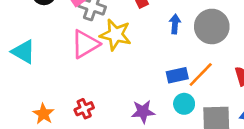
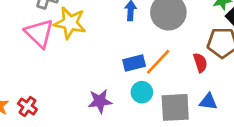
pink triangle: (85, 44) -> (39, 33), turned -44
red cross: (84, 109) -> (27, 106), moved, turned -30

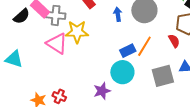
cyan circle: (142, 92) -> (122, 72), moved, size x1.5
purple star: (100, 101) -> (102, 91), moved

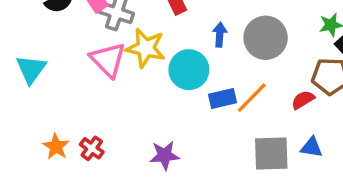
red semicircle: (174, 41) -> (303, 100), turned -104
cyan triangle: (14, 59) -> (31, 69), turned 36
cyan circle: (122, 72) -> (189, 70), moved

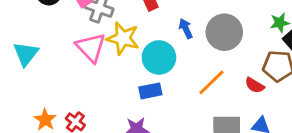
blue arrow: (220, 35) -> (186, 29), turned -30
blue rectangle: (222, 99) -> (150, 91), moved
red semicircle: (303, 100) -> (255, 85), turned -120

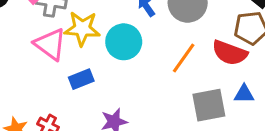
red semicircle: (255, 85) -> (230, 53), size x1.6
blue rectangle: (150, 91) -> (81, 79), moved

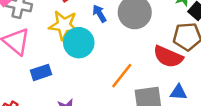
yellow star: (82, 29) -> (64, 25), moved
orange line: (184, 58) -> (122, 76), moved

